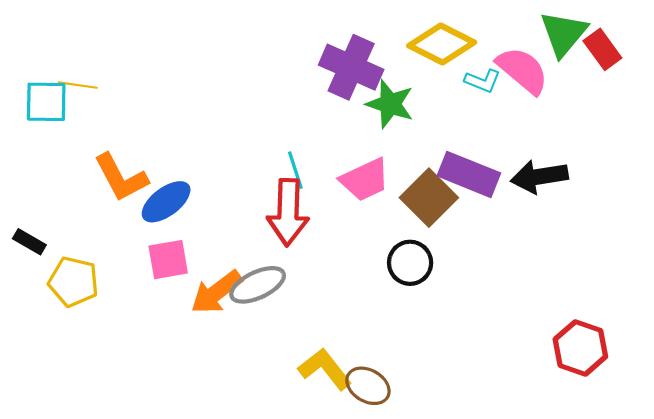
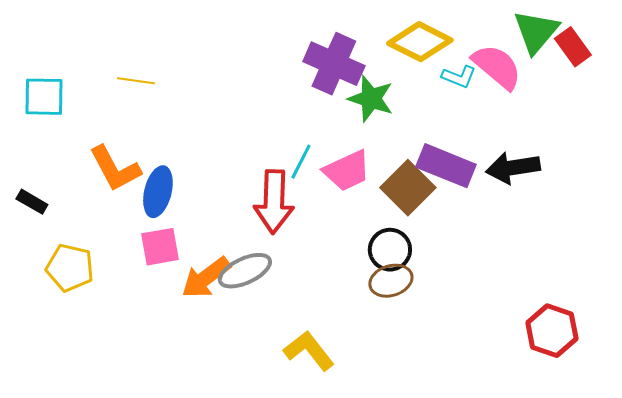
yellow line: (78, 85) -> (136, 81), moved
cyan line: (295, 170) -> (301, 162), moved, turned 45
blue ellipse: (166, 202) -> (158, 192), turned -39
black rectangle: (29, 242) -> (32, 202), moved
brown ellipse: (368, 386) -> (391, 281), moved, turned -48

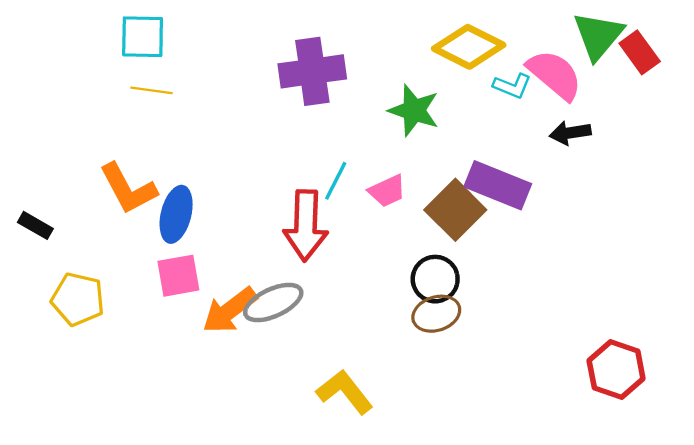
purple cross: (334, 64) -> (312, 71), moved, turned -32
cyan square: (44, 97) -> (143, 37), moved
black arrow: (513, 168) -> (570, 133), moved, size x0.7
pink trapezoid: (347, 171) -> (387, 191), size x0.7

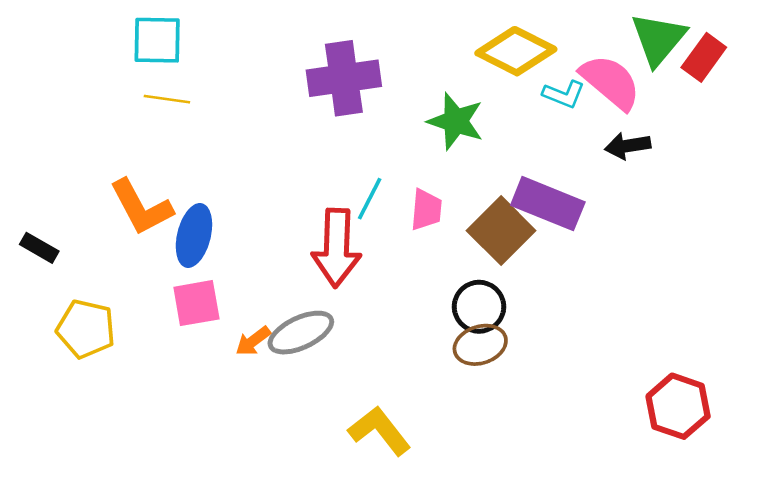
red rectangle: (640, 52) -> (704, 57), turned 72
pink trapezoid: (387, 191) -> (426, 210), turned -60
orange arrow: (230, 310) -> (253, 341), size x0.6

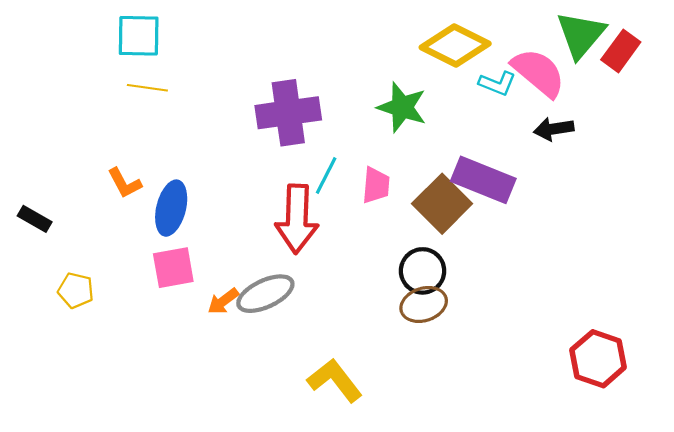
purple cross: (344, 78) -> (288, 113), moved
orange L-shape: (141, 207) -> (125, 183), size x0.6
yellow pentagon: (86, 329) -> (76, 290), size x0.7

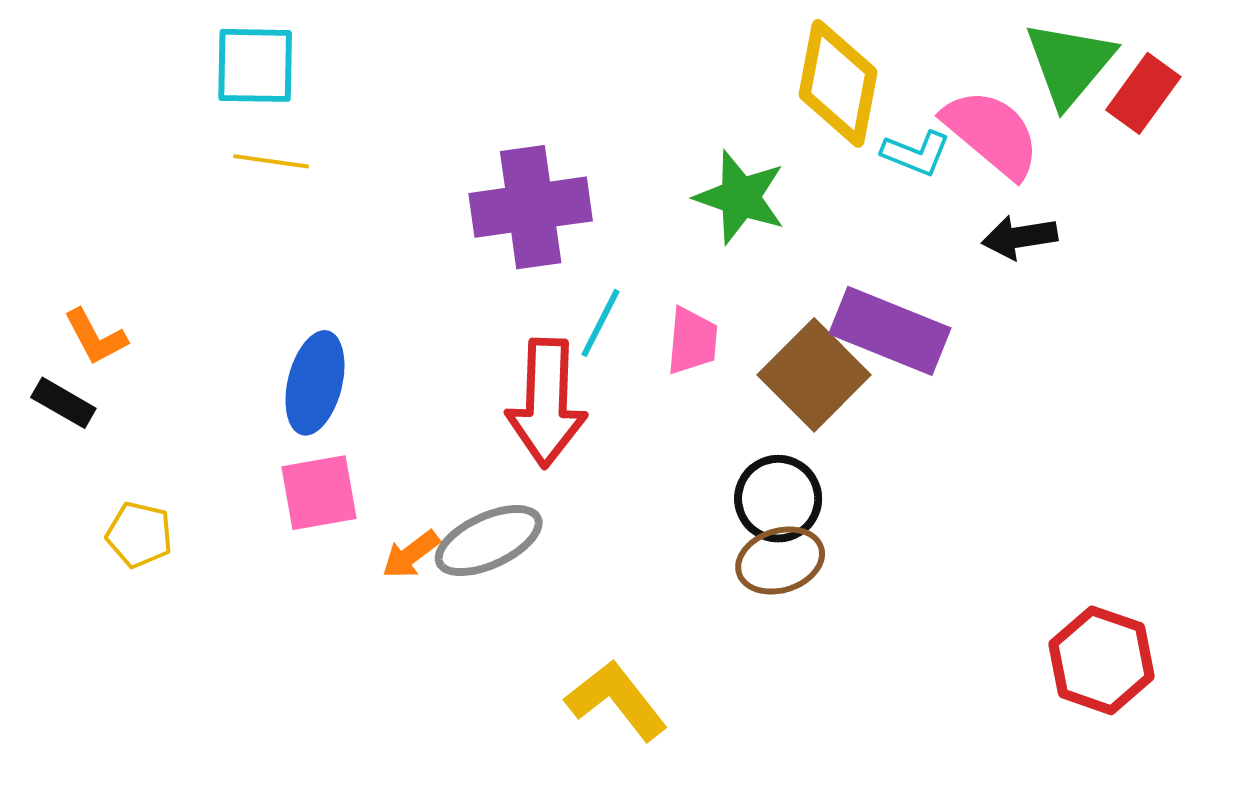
yellow diamond: (455, 46) -> (838, 83), turned 74
orange L-shape: (125, 183) -> (95, 337), moved

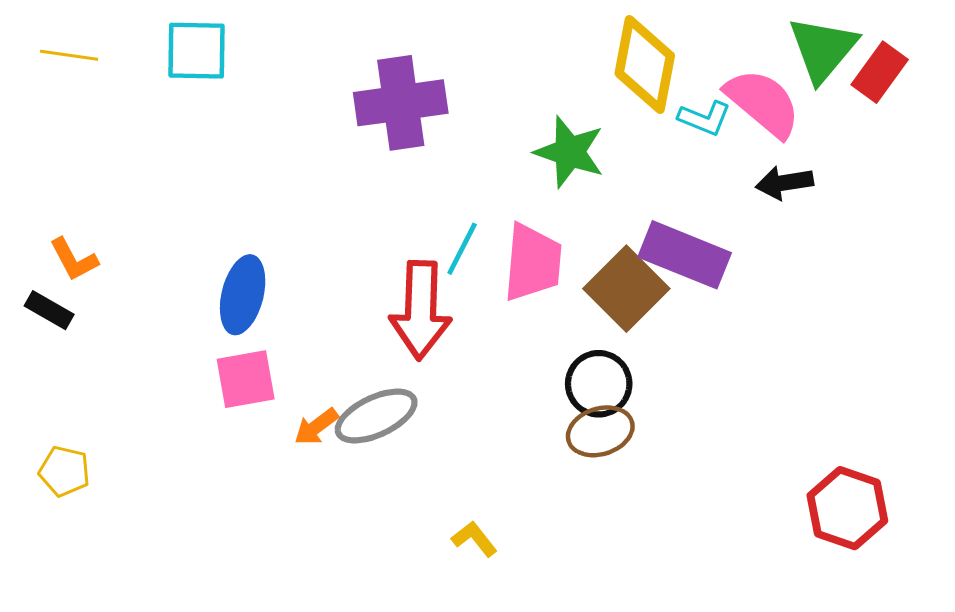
yellow line: (271, 161) -> (69, 55), moved
purple cross: (531, 207) -> (401, 103), moved
pink trapezoid: (692, 341) -> (533, 262), size x1.5
yellow pentagon: (139, 535) -> (64, 471), moved
yellow L-shape: (616, 700) -> (474, 539), size x0.6

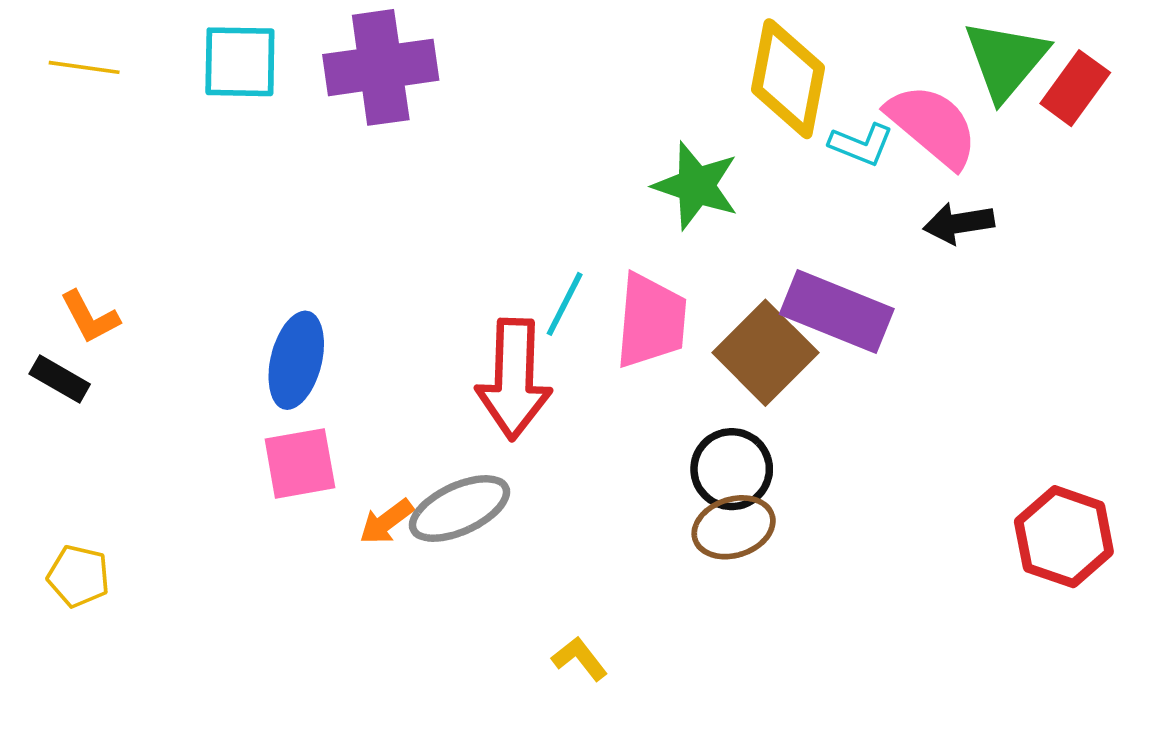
purple cross: (401, 103) -> (381, 67), moved
red hexagon: (847, 508) -> (1064, 537), moved

